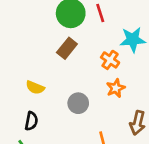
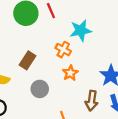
brown rectangle: (67, 48) -> (27, 60), moved

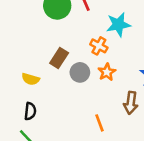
gray circle: (40, 89) -> (80, 72), moved

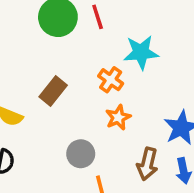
gray circle: (80, 72) -> (81, 154), moved

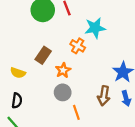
orange star: (118, 117) -> (63, 70), moved

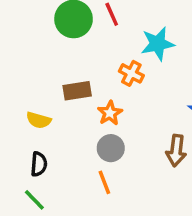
brown rectangle: (43, 55) -> (77, 91), turned 49
orange line: (76, 112) -> (104, 182), moved

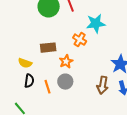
black semicircle: (39, 164) -> (29, 81), moved
orange line: (104, 182) -> (48, 87), moved

